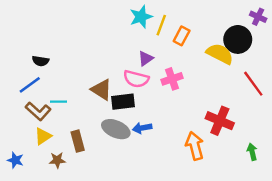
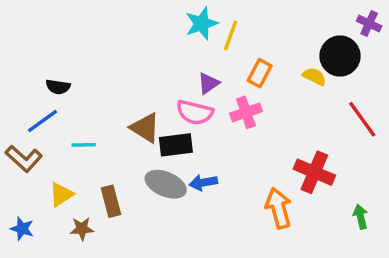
orange rectangle: (182, 36) -> (260, 73), moved
yellow semicircle: (220, 54) -> (314, 77), size x0.6
brown L-shape: (38, 111) -> (24, 159), moved

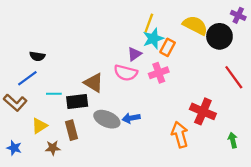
cyan star: (202, 24) -> (153, 39), moved
yellow semicircle: (314, 77) -> (195, 25), moved, size x1.6
black rectangle: (176, 145) -> (77, 101), moved

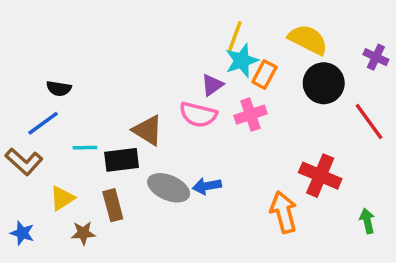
purple cross: (238, 15) -> (376, 57), moved
black circle: (219, 36) -> (324, 83), moved

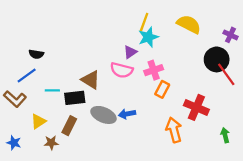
orange rectangle: (264, 74) -> (162, 89), moved
black circle: (324, 83) -> (217, 59), moved
brown rectangle: (113, 205) -> (69, 126), turned 42

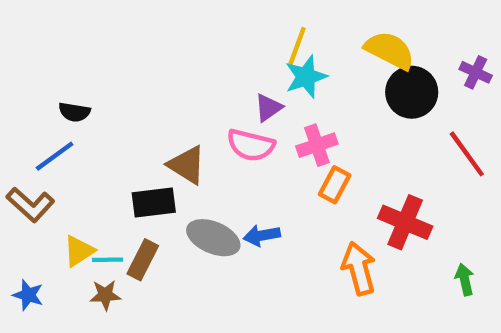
black circle: (217, 59) -> (412, 92), moved
cyan line: (52, 90) -> (107, 260), moved

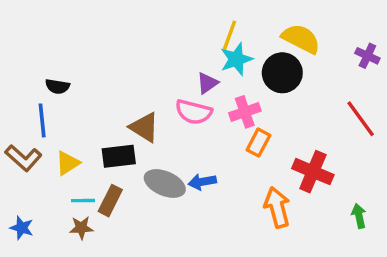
black circle: (412, 92) -> (282, 73), moved
blue line: (55, 156) -> (42, 120), turned -60
yellow triangle: (79, 251) -> (68, 163), moved

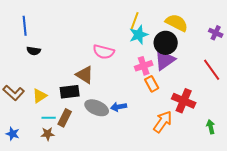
purple triangle: (207, 83) -> (165, 60), moved, size x1.6
pink semicircle: (194, 112) -> (104, 52), moved
blue line: (42, 120) -> (25, 26), moved
orange rectangle: (258, 143) -> (152, 84), turned -56
orange arrow: (277, 207) -> (163, 122), turned 50

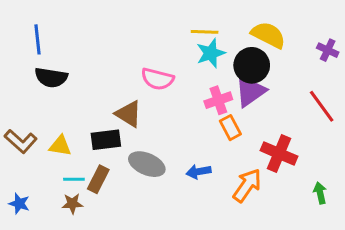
yellow line: (135, 21) -> (205, 32), turned 72
black semicircle: (34, 51) -> (51, 77), size x1.5
yellow triangle: (40, 96) -> (60, 146), turned 42
blue arrow: (119, 107) -> (199, 172), moved

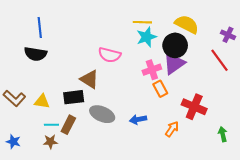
blue line: (37, 39) -> (40, 27), moved
red line: (322, 106) -> (220, 60), moved
orange arrow: (247, 185) -> (172, 129), size x0.7

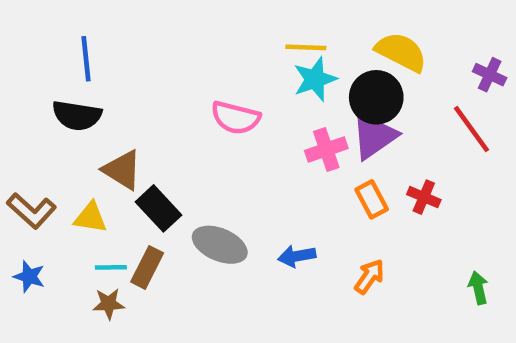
brown triangle: (89, 79) -> (122, 170), moved
orange rectangle: (160, 89) -> (372, 199), moved
black rectangle: (74, 97) -> (158, 208), turned 54
red cross: (194, 107) -> (424, 197), moved, size x0.6
blue star: (13, 142) -> (29, 276), moved

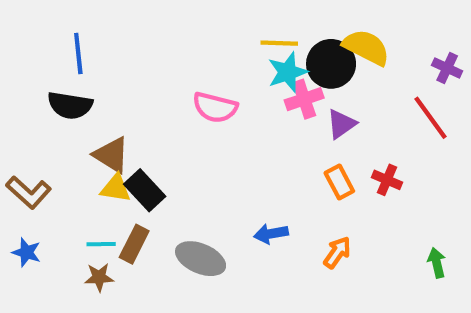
black circle: (376, 97) -> (331, 64), moved
purple triangle: (374, 136) -> (341, 124), size x0.7
pink cross: (326, 149) -> (304, 99), moved
yellow triangle: (90, 218) -> (116, 188), moved
gray ellipse: (220, 245) -> (201, 259), moved

